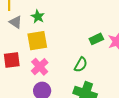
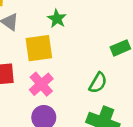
green star: (38, 17) -> (57, 19), moved

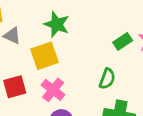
green star: (57, 19) -> (57, 24), size x1.4

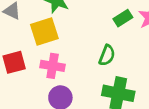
pink cross: (53, 90) -> (53, 66), turned -30

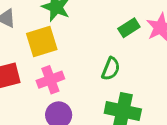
pink cross: (53, 66) -> (50, 80), turned -30

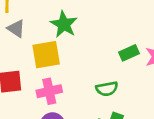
green semicircle: (111, 69) -> (107, 89), turned 50

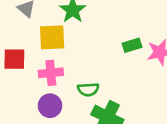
green semicircle: (107, 89) -> (88, 89), moved

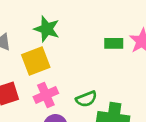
green rectangle: (132, 45) -> (114, 43), turned 36

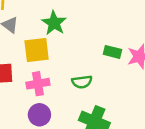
green semicircle: (86, 99) -> (82, 82), moved

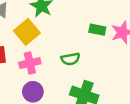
yellow square: (37, 50) -> (27, 32), turned -30

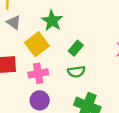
green rectangle: (97, 30) -> (76, 48), moved, turned -64

